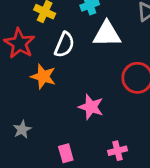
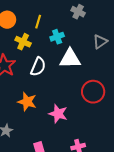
orange star: (43, 76) -> (27, 102), moved

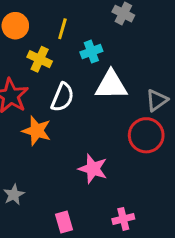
gray triangle: (100, 42) -> (157, 100), moved
orange star: (27, 102) -> (37, 131), moved

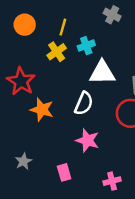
yellow cross: (40, 59) -> (57, 52), moved, turned 30
white semicircle: (62, 97) -> (84, 103), moved
pink rectangle: (64, 222) -> (64, 172), moved

